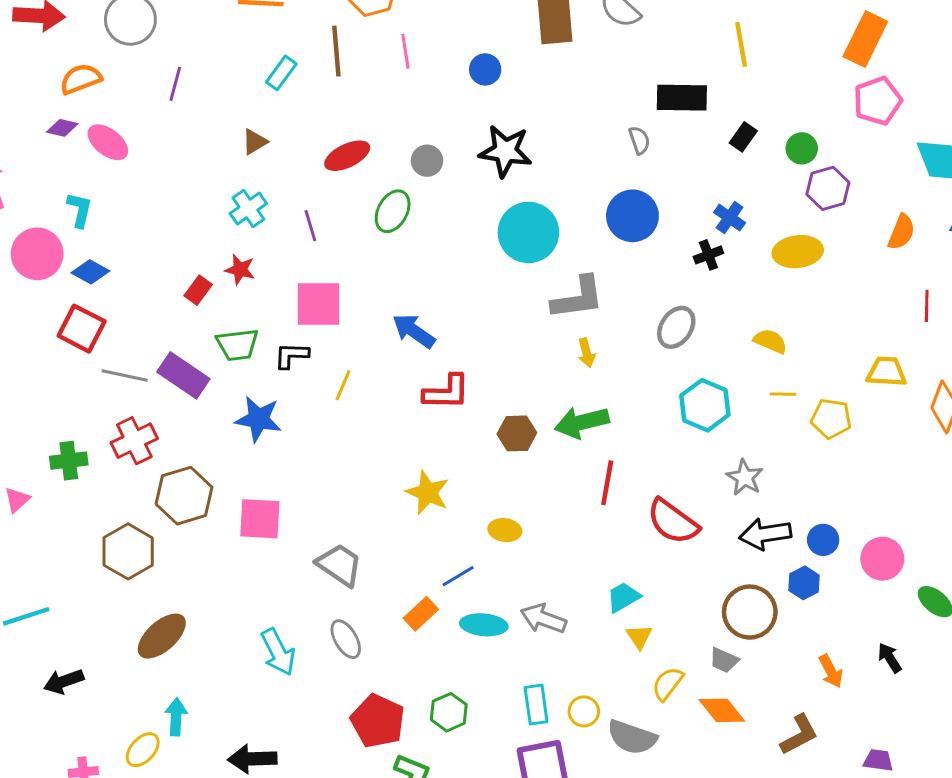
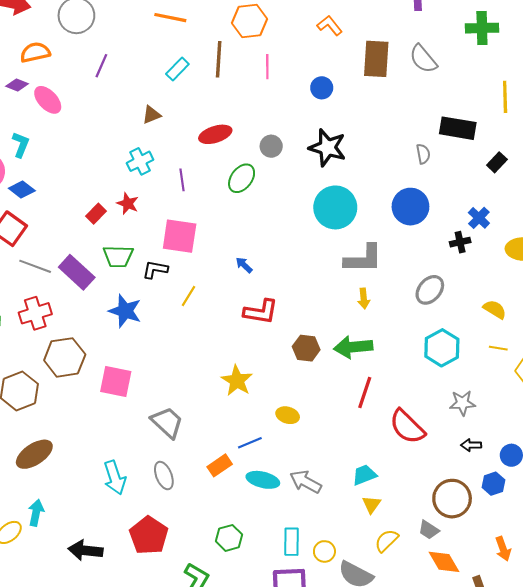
blue arrow: (414, 331) -> (244, 265), size x0.6
gray star: (745, 477) -> (462, 403), turned 30
black arrow: (765, 534) -> (471, 445), size x0.6
orange diamond: (722, 710) -> (444, 562), moved
red pentagon: (378, 721) -> (149, 535), moved

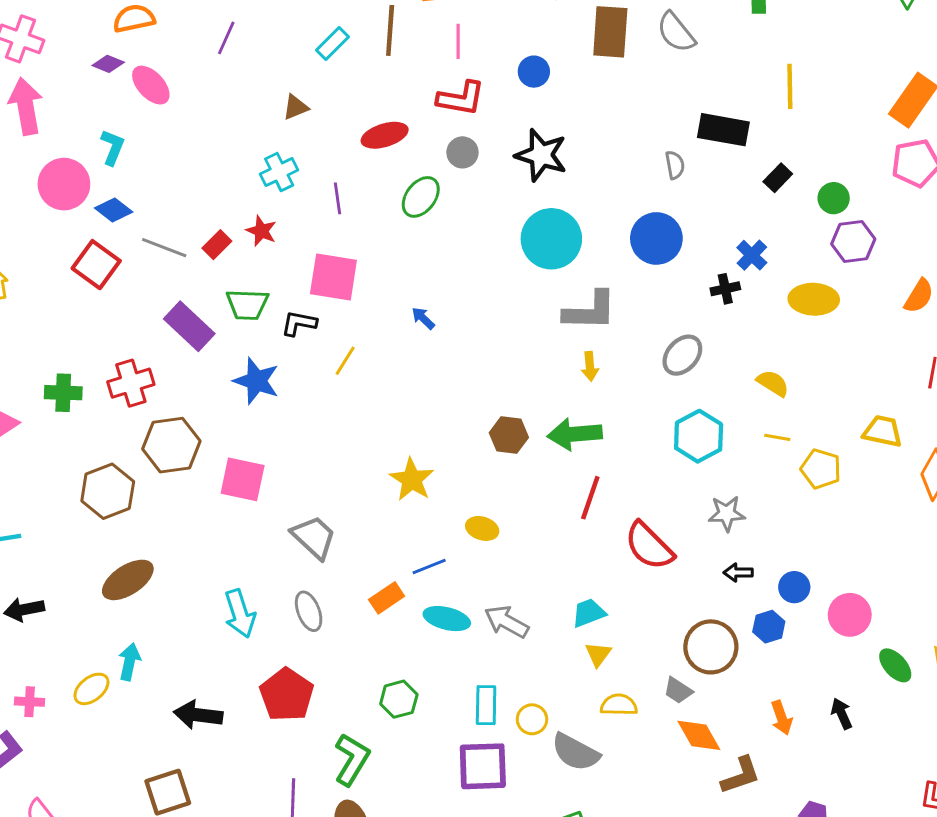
gray line: (35, 266) -> (164, 248), moved
red L-shape: (261, 312) -> (461, 98), moved
yellow semicircle: (387, 541) -> (619, 705), turned 45

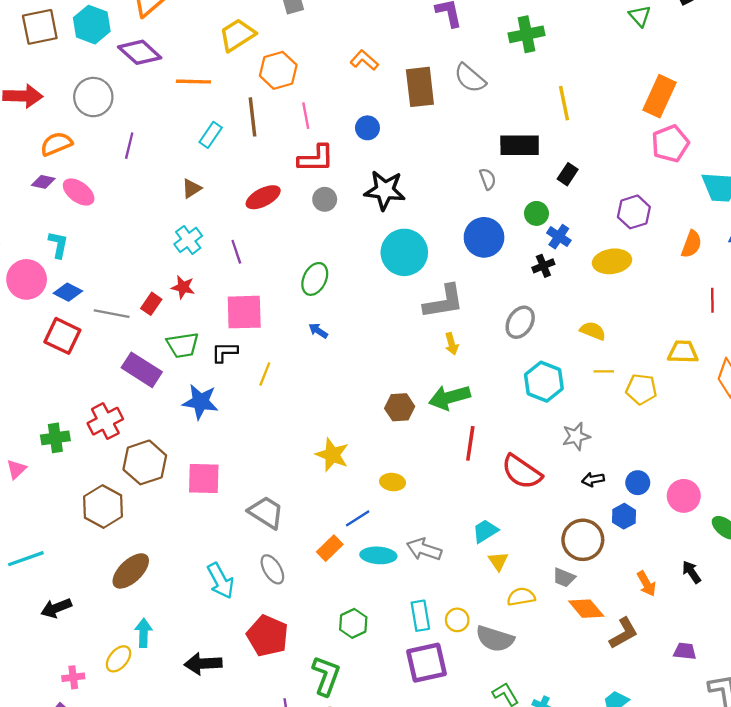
green ellipse: (421, 197) -> (315, 279), moved
green circle: (834, 198) -> (536, 213), moved

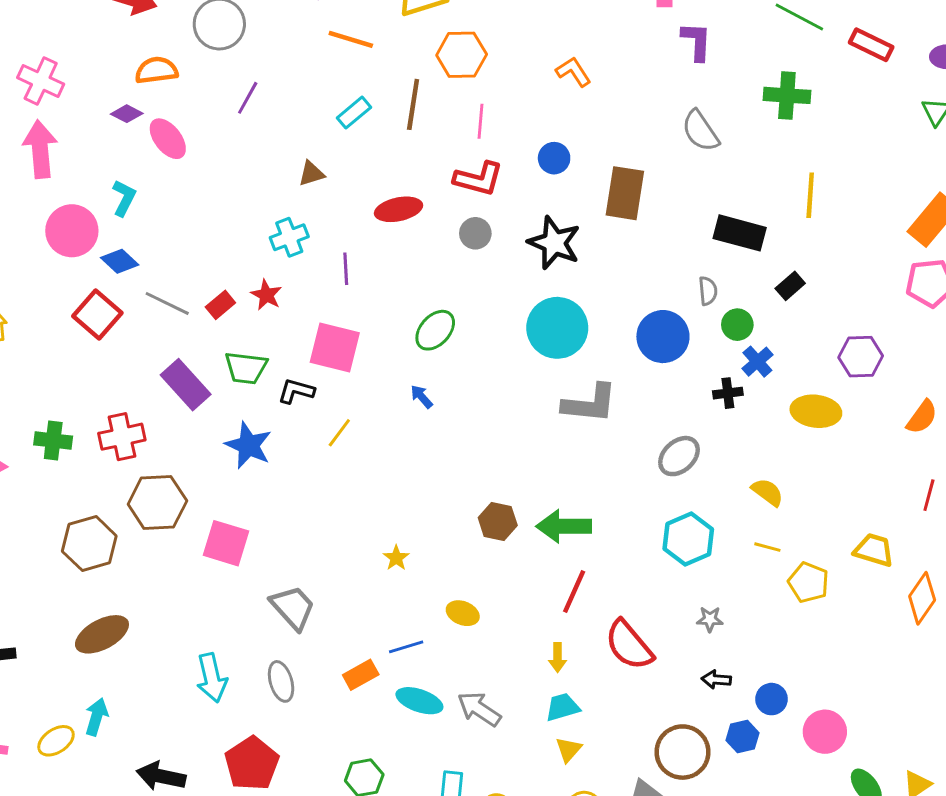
brown rectangle: (420, 87) -> (625, 193), moved
gray semicircle: (488, 179) -> (708, 291), moved
yellow arrow: (451, 344) -> (558, 657), moved
gray star: (576, 436) -> (710, 619), size x0.7
yellow star: (332, 455) -> (396, 558), size x0.6

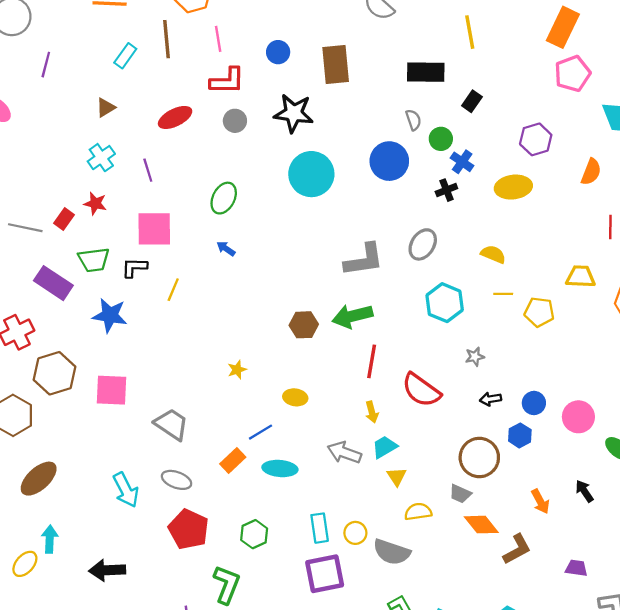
gray L-shape: (590, 404) -> (364, 260), moved
yellow star: (396, 558) -> (237, 370), turned 30
gray ellipse: (281, 681) -> (177, 480), turned -40
gray arrow: (479, 709) -> (344, 453), moved
red pentagon: (252, 764) -> (189, 529), moved

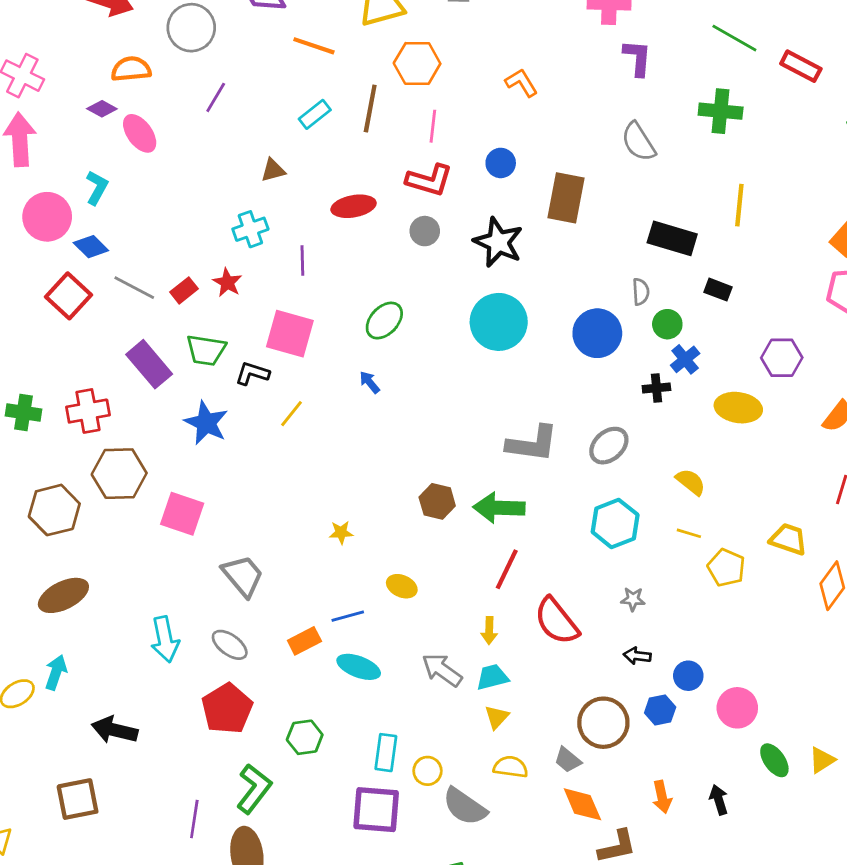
black rectangle: (472, 101) -> (718, 290), turned 60

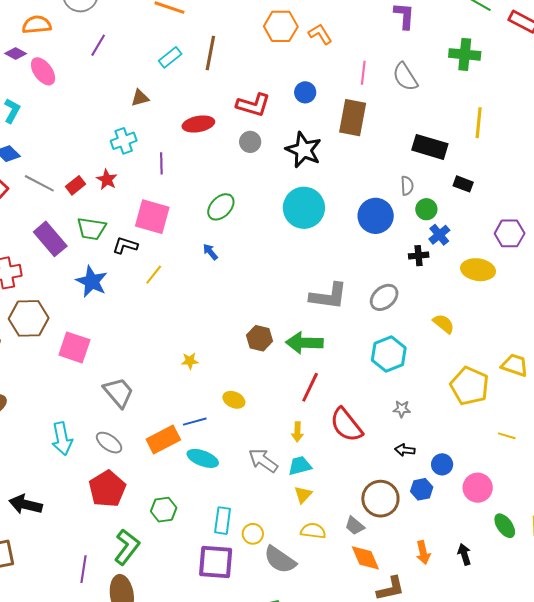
orange hexagon: (417, 63) -> (281, 26), moved
pink line: (433, 126) -> (363, 73), moved
yellow line: (689, 533) -> (507, 436), moved
yellow pentagon: (726, 568) -> (470, 386), size x1.4
orange rectangle: (304, 641) -> (163, 440), size x1.4

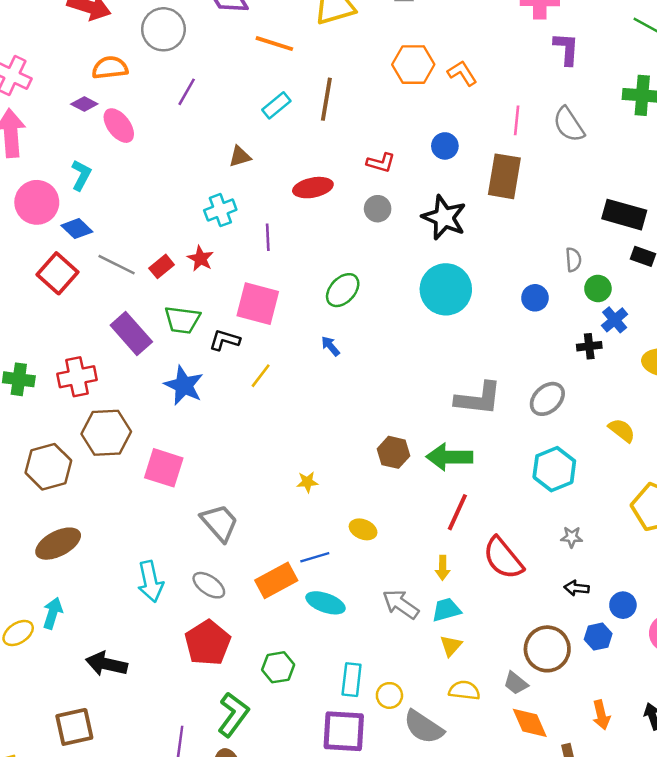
red L-shape: (253, 105) -> (381, 163), size x0.7
black rectangle: (430, 147) -> (624, 215), moved
blue circle: (376, 216) -> (535, 298), size x0.6

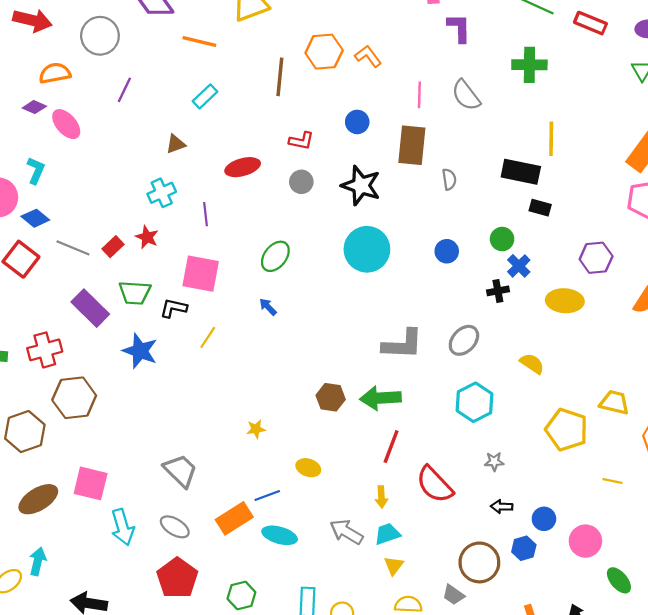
brown line: (326, 99) -> (280, 77), moved
gray semicircle: (573, 260) -> (449, 179), moved
pink square: (164, 468) -> (91, 483), moved

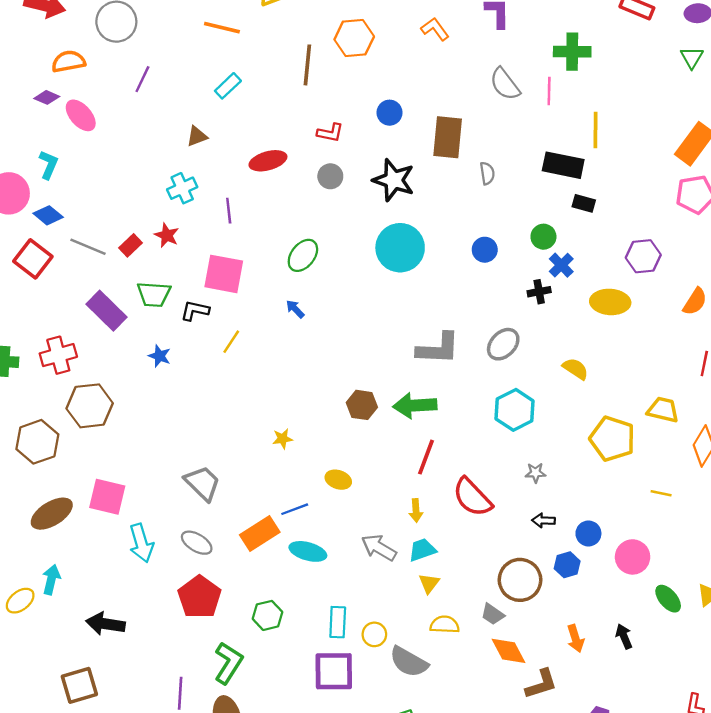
orange L-shape: (368, 56) -> (435, 29), moved
pink line: (419, 95) -> (549, 91), moved
blue star: (140, 351) -> (160, 356), size x0.6

